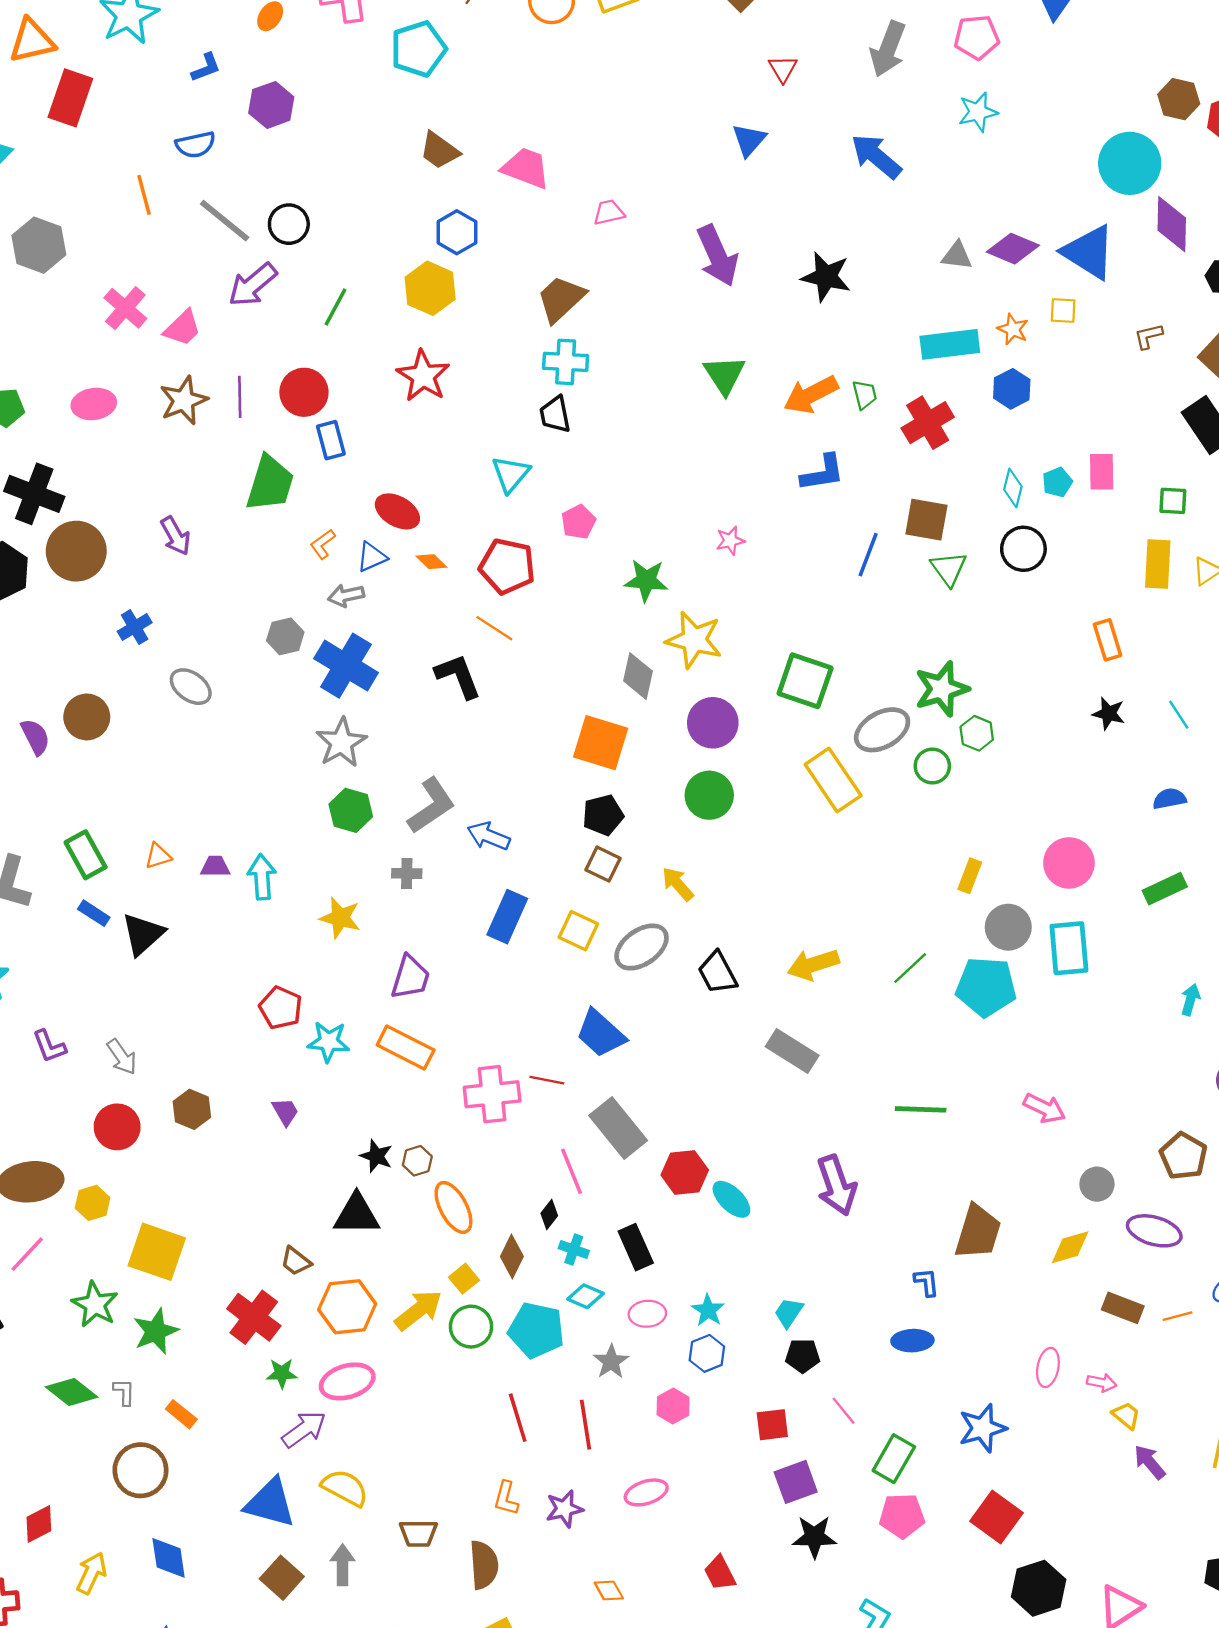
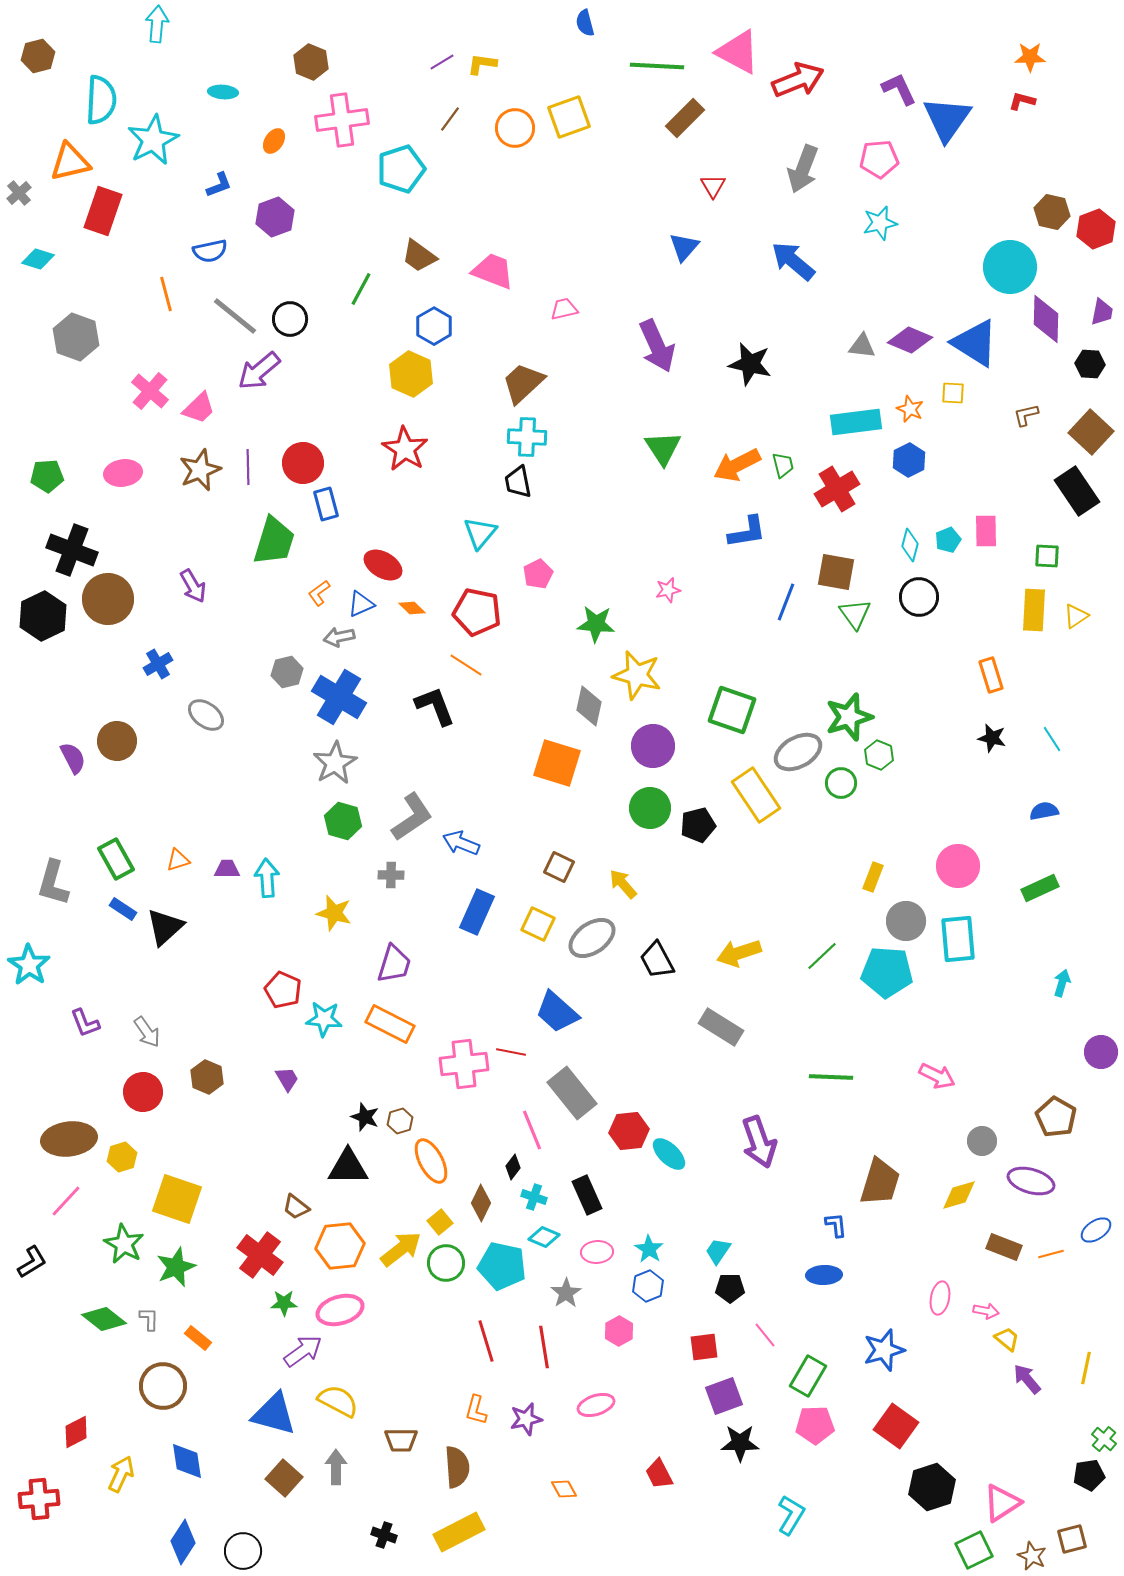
green line: (336, 307) -> (361, 289), moved
black pentagon: (603, 815) -> (698, 825), moved

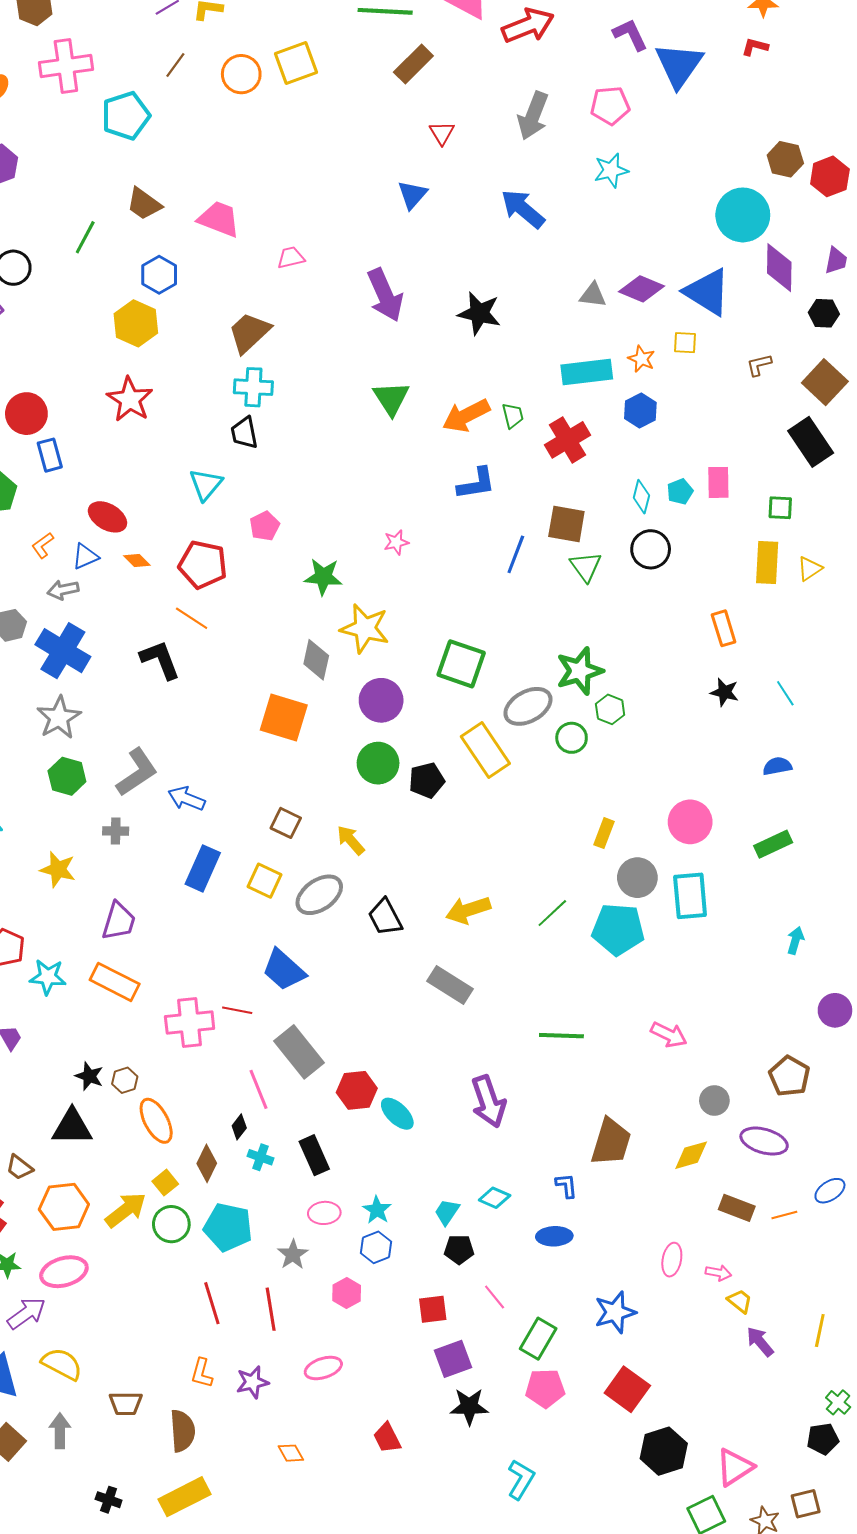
cyan diamond: (544, 1237) -> (495, 1198), moved

